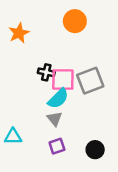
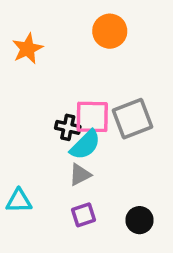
black cross: (46, 72) -> (68, 127), moved
gray triangle: (55, 119) -> (80, 175), turned 42

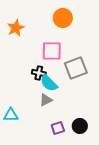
pink square: (92, 117) -> (52, 51), moved
cyan semicircle: (85, 145) -> (49, 83), turned 90
purple square: (84, 215) -> (58, 128), moved

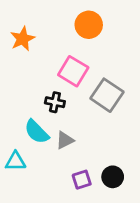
pink square: (52, 51) -> (73, 71), turned 30
gray square: (76, 68) -> (107, 95), turned -35
cyan semicircle: (49, 83) -> (37, 132), moved

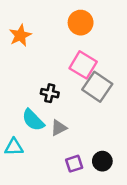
pink square: (73, 71) -> (83, 65), moved

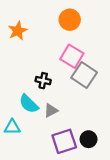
purple square: (74, 164) -> (64, 141), size x1.6

